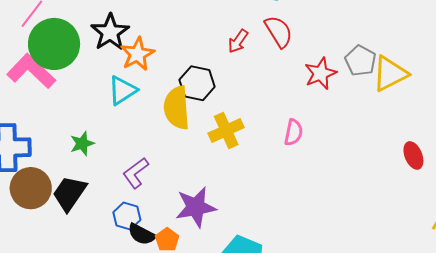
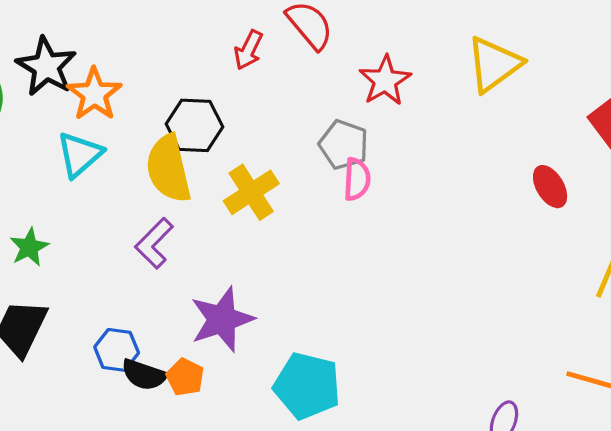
gray pentagon: (361, 61) -> (344, 145), moved
purple L-shape: (136, 173) -> (154, 243), moved

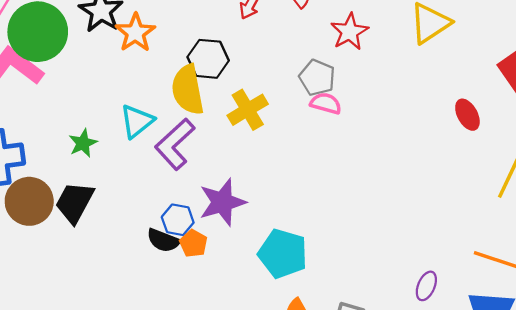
cyan triangle: (80, 154) -> (137, 121), moved
pink semicircle: (357, 179) -> (326, 103), turned -80
purple L-shape: (154, 243) -> (175, 144), size x1.4
blue hexagon: (117, 350) -> (178, 220), moved

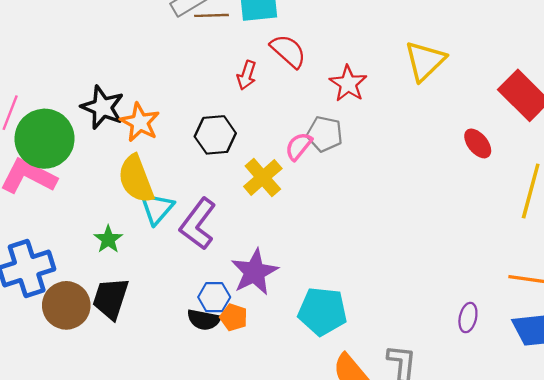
yellow semicircle: (188, 90) -> (136, 179), moved
pink semicircle: (326, 103) -> (299, 146), moved, turned -56

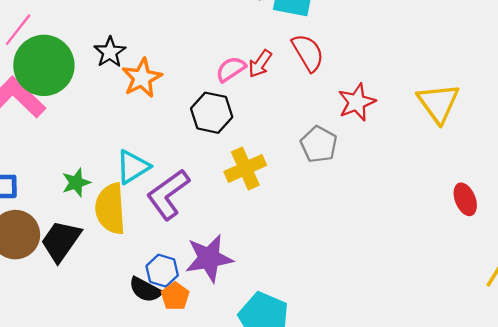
yellow triangle: (425, 61) -> (438, 103), turned -39
black star: (102, 107) -> (110, 52), size x0.7
pink semicircle: (299, 146) -> (231, 69), moved
yellow semicircle: (136, 179) -> (110, 209), moved

